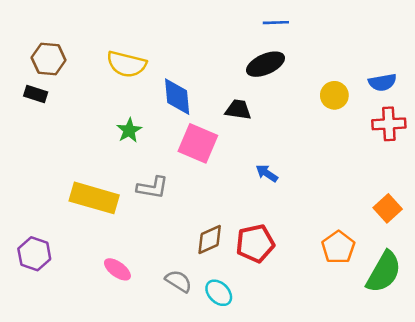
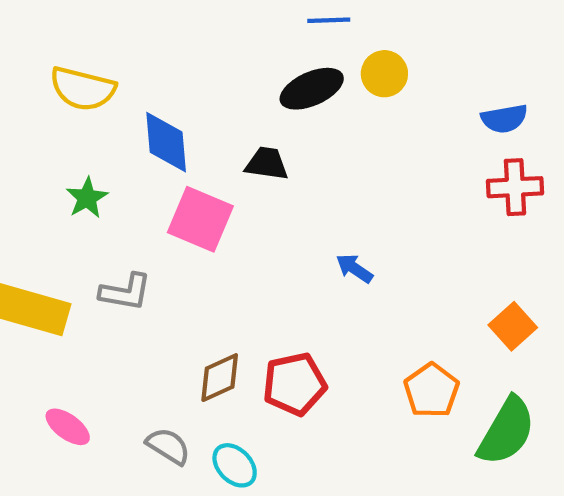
yellow circle: (334, 95) -> (384, 74), moved
blue arrow: (267, 173) -> (354, 268), moved

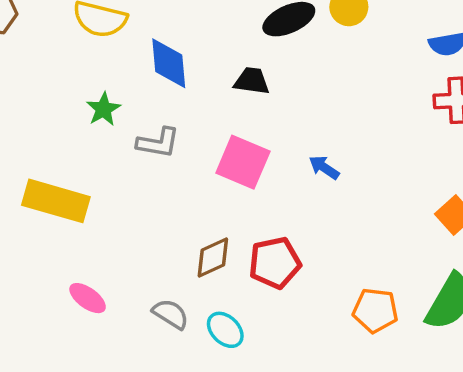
pink square: (200, 219) -> (243, 162), moved
gray L-shape: (125, 292) -> (158, 143), moved
orange pentagon: (432, 390) -> (375, 310), moved, turned -30

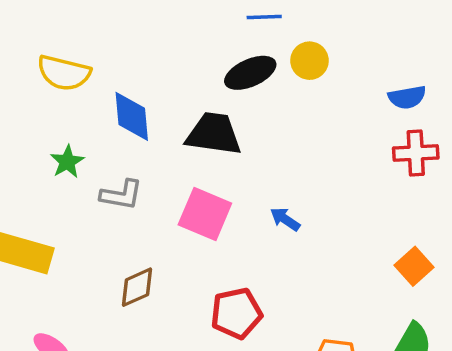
black trapezoid: (252, 81) -> (214, 134), size x1.6
brown diamond: (213, 257) -> (137, 287), moved

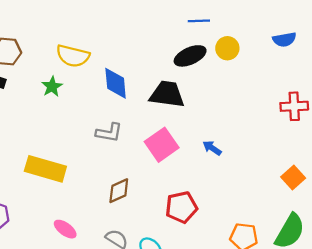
blue semicircle: (407, 97) -> (284, 39), moved
green star: (67, 162) -> (52, 87), moved
pink square: (205, 214) -> (162, 145), turned 32

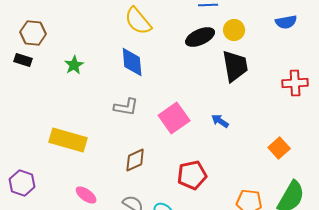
yellow semicircle: (73, 56) -> (138, 21), moved, turned 36
black trapezoid: (167, 94) -> (235, 66), moved, turned 72
orange square: (293, 178) -> (279, 148), moved

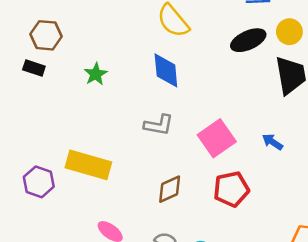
red pentagon: (192, 175) -> (231, 189), moved
purple hexagon: (22, 183) -> (39, 182), moved

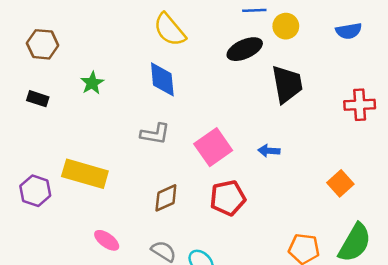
yellow circle: (289, 32) -> (286, 26), moved
black rectangle: (34, 68) -> (38, 99), moved
blue arrow: (272, 142) -> (269, 151), turned -30

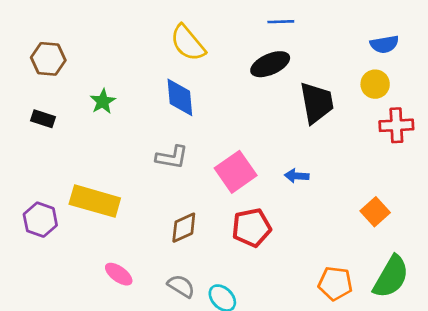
yellow circle: (286, 26) -> (375, 84), moved

